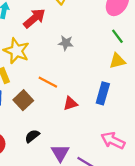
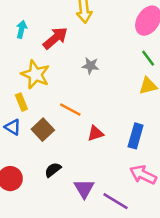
blue rectangle: (103, 93) -> (136, 136), moved

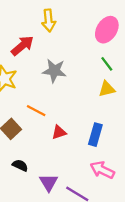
gray star: (90, 66) -> (54, 71), size x1.5
black semicircle: (53, 170) -> (20, 165), turned 63

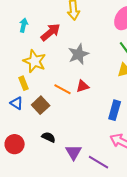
gray star: (54, 71) -> (79, 54), turned -30
red triangle: (59, 132) -> (83, 86), moved

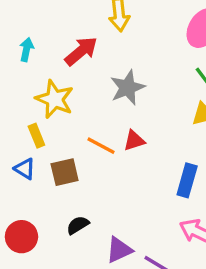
cyan arrow: (24, 25) -> (26, 50), moved
brown square: (41, 105) -> (65, 172), turned 30
black semicircle: (49, 137) -> (78, 225), turned -56
purple triangle: (74, 152) -> (119, 250), turned 36

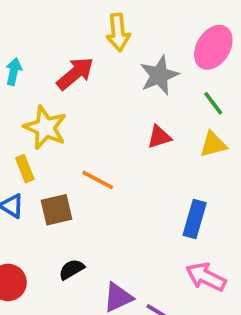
gray star: (127, 88) -> (159, 75), moved
red triangle: (134, 141) -> (159, 137), moved

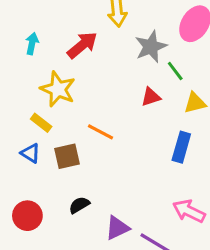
green line: (213, 103) -> (175, 71), moved
yellow rectangle: (25, 169) -> (41, 123), turned -30
blue rectangle: (195, 219) -> (181, 147), moved

